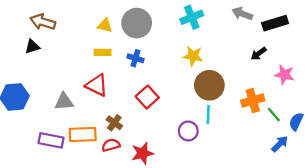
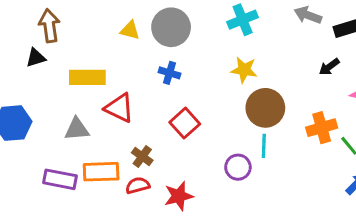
brown arrow: (43, 22) -> (49, 26), turned 65
yellow rectangle: (103, 52) -> (87, 77), moved, size x1.6

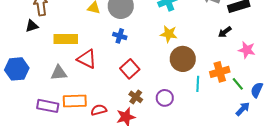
cyan line: (264, 146) -> (198, 84), moved
brown cross: (142, 157) -> (136, 97), moved

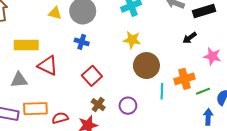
green line: (238, 84) -> (203, 91), turned -72
blue arrow: (243, 109) -> (208, 117), turned -42

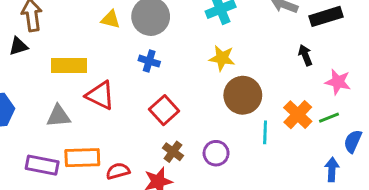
black arrow: (190, 38) -> (305, 55), turned 104
orange cross: (184, 79) -> (298, 115), turned -30
green line: (203, 91) -> (329, 118), moved

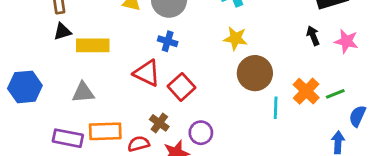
black triangle: (18, 46) -> (62, 32), moved
pink star: (338, 82) -> (346, 41), moved
red triangle: (100, 95) -> (147, 73), moved
brown cross: (173, 152) -> (159, 123), moved
purple circle: (216, 153) -> (201, 133), moved

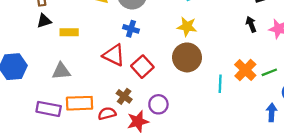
yellow rectangle: (93, 45) -> (69, 32), size x0.7
brown circle: (255, 73) -> (187, 57), moved

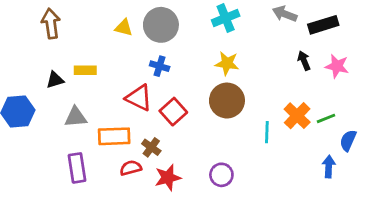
black triangle: (44, 21) -> (55, 80), moved
orange rectangle: (79, 103) -> (114, 136), moved
purple circle: (158, 104) -> (221, 175), moved
purple rectangle: (49, 109) -> (77, 168), moved, turned 70

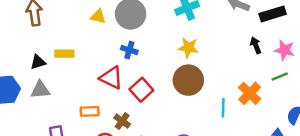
gray triangle: (76, 117) -> (40, 90), moved
green line: (326, 118) -> (280, 77), moved
orange rectangle: (114, 136) -> (90, 111), size x0.7

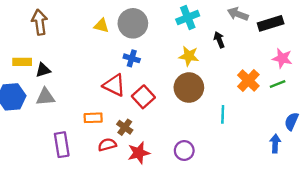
black arrow: (256, 45) -> (219, 40), moved
yellow rectangle: (64, 54) -> (22, 62), moved
orange cross: (250, 93) -> (248, 81), moved

